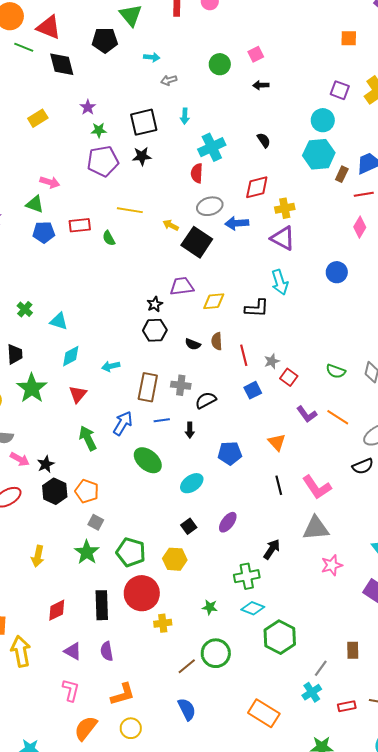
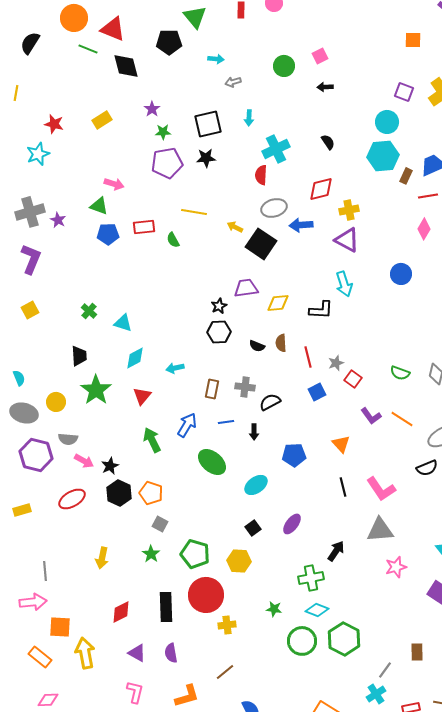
brown rectangle: (148, 387) -> (212, 389), size x0.7
green star: (87, 552) -> (151, 554), size x0.7
green circle: (216, 653) -> (302, 641), moved
brown line: (187, 666) -> (225, 672), moved

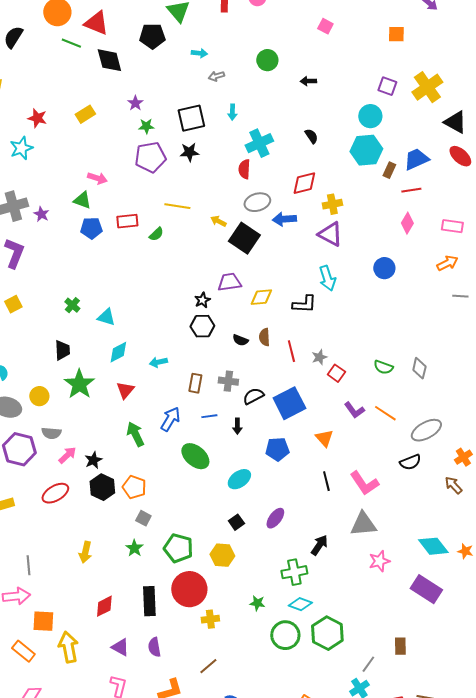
pink square: (320, 56) -> (325, 26), moved, turned -35
green semicircle: (173, 240) -> (156, 234), turned -105
blue square: (317, 392) -> (289, 403), moved, size x1.8
pink arrow: (84, 461) -> (67, 455), turned -72

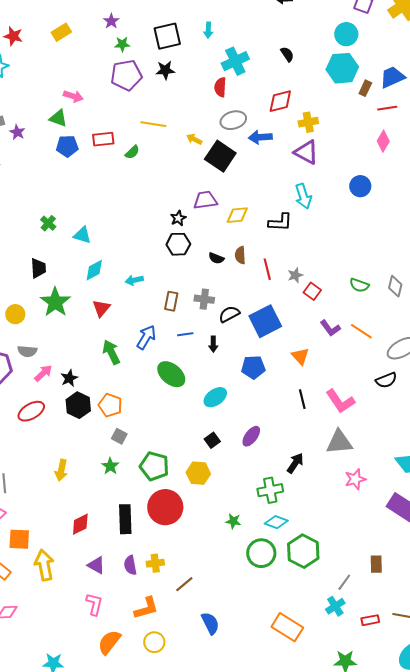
yellow cross: (210, 619) -> (155, 563), moved

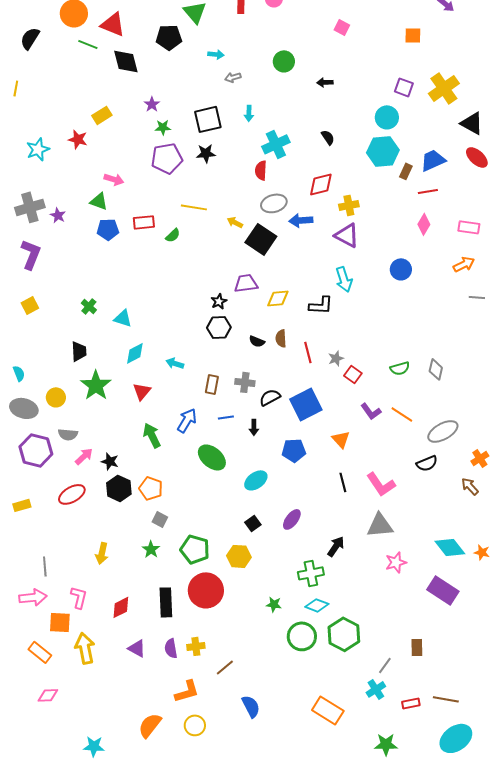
red star: (13, 36) -> (78, 139), moved
cyan arrow: (134, 280) -> (175, 363), turned 30
green semicircle: (359, 285) -> (400, 368), turned -36
black star: (69, 378) -> (110, 461), turned -30
pink L-shape: (94, 604) -> (79, 597), moved

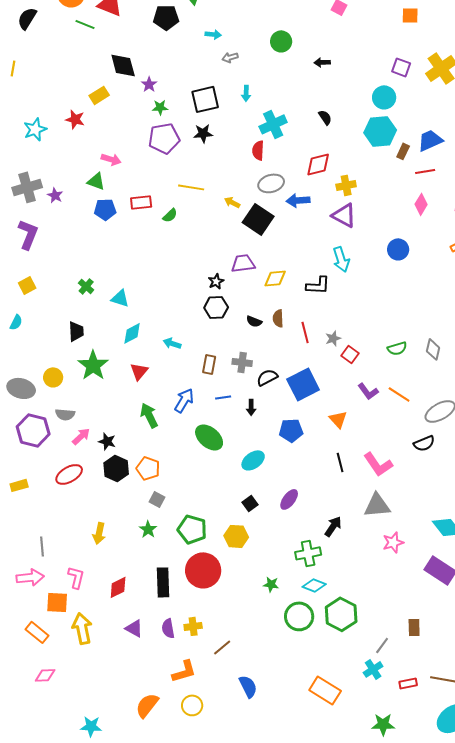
black diamond: (126, 61) -> (123, 65), moved
cyan semicircle: (19, 373) -> (16, 322), moved, turned 49

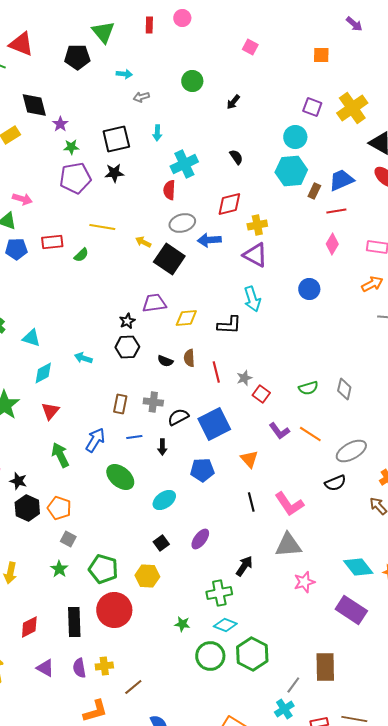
black arrow: (322, 62) -> (233, 102), turned -49
cyan arrow: (172, 343) -> (83, 358), moved
brown rectangle: (414, 627) -> (325, 667), size x1.6

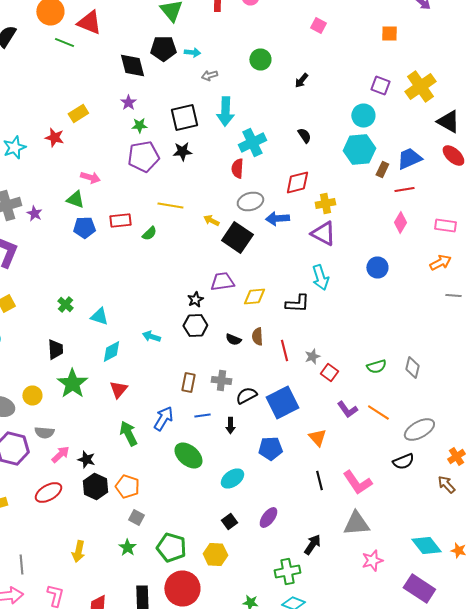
black pentagon: (77, 57) -> (163, 48), moved
black diamond: (34, 105) -> (132, 66), moved
cyan arrow: (157, 133) -> (225, 112), size x1.8

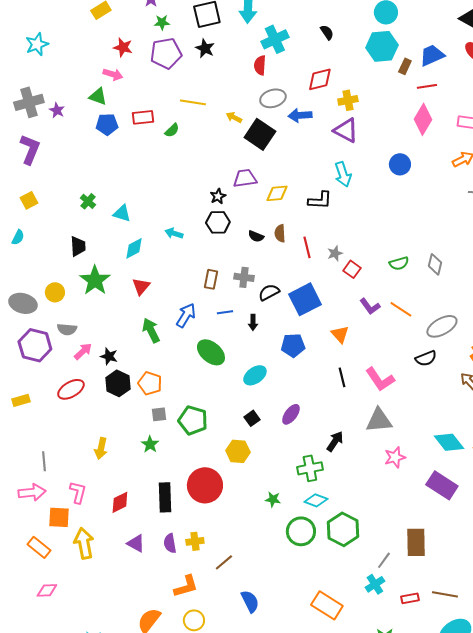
red star: (54, 138) -> (123, 47), moved
black star: (182, 152) -> (205, 48), turned 30
pink diamond: (400, 222) -> (423, 119), size x1.4
gray square: (136, 518) -> (159, 414), turned -35
green pentagon: (171, 548) -> (193, 420), moved

